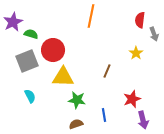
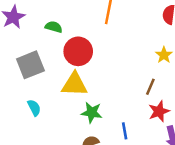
green semicircle: (31, 34) -> (54, 27), moved
red circle: (53, 50) -> (78, 51), moved
brown line: (107, 71) -> (150, 87), moved

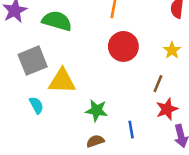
green semicircle: (54, 27) -> (57, 21), size x1.6
red circle: (78, 51) -> (123, 46), moved
yellow triangle: (75, 84) -> (62, 81), moved

